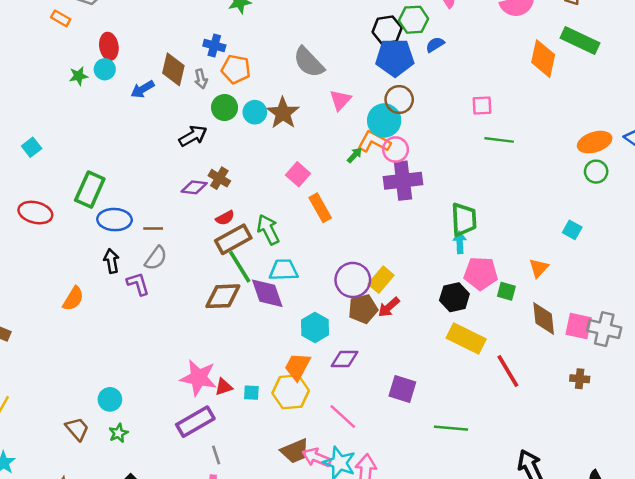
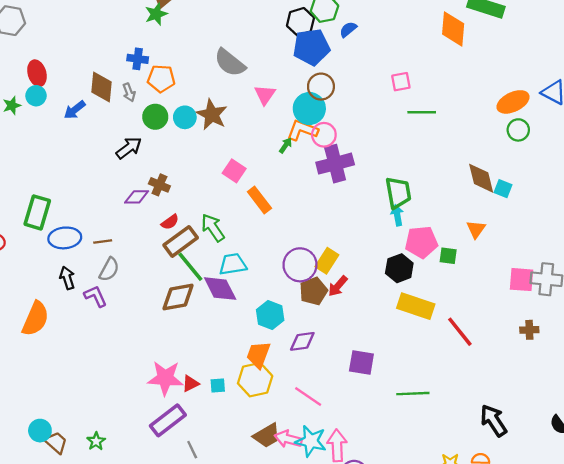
orange semicircle: (73, 299) -> (35, 319), size x1.4
brown diamond: (544, 318) -> (481, 178), moved
cyan circle: (110, 399) -> (40, 431), moved

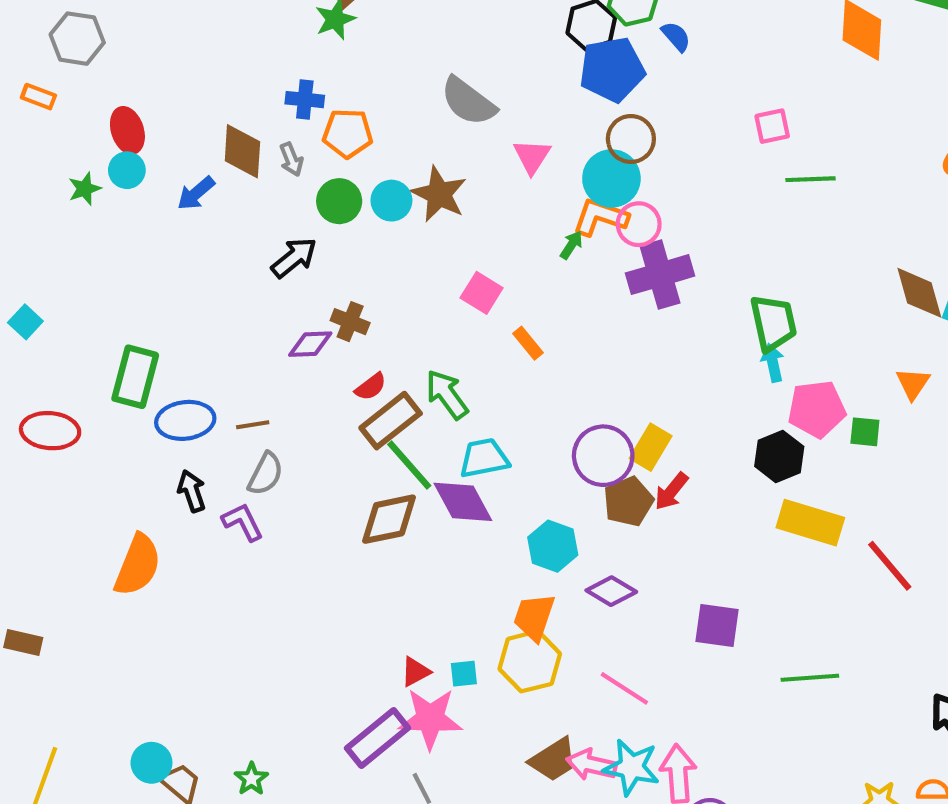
blue semicircle: (348, 29) -> (676, 36), turned 90
orange rectangle: (259, 200) -> (528, 343), size x0.7
purple diamond: (302, 341) -> (611, 591), turned 40
pink star: (165, 378) -> (430, 719), moved

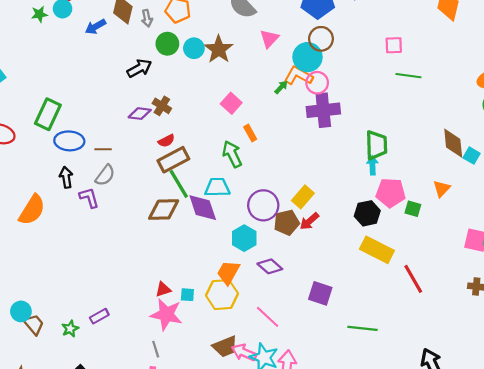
green arrow: (447, 395) -> (232, 154), moved
purple circle: (603, 456) -> (263, 205), moved
purple rectangle: (378, 738) -> (99, 316), moved, size x0.6

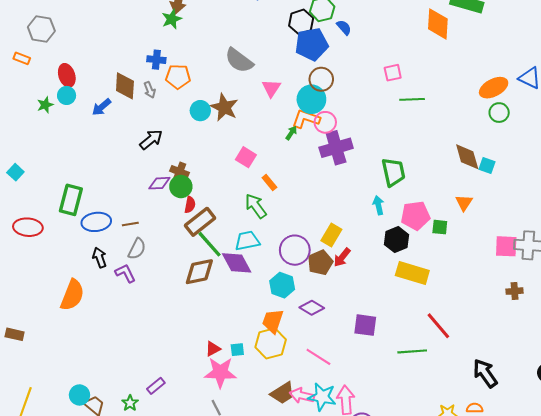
green circle: (167, 44) -> (181, 187), moved
red semicircle: (166, 141) -> (190, 205), turned -42
cyan arrow: (372, 165) -> (378, 205), moved
red line: (413, 279) -> (438, 326), moved

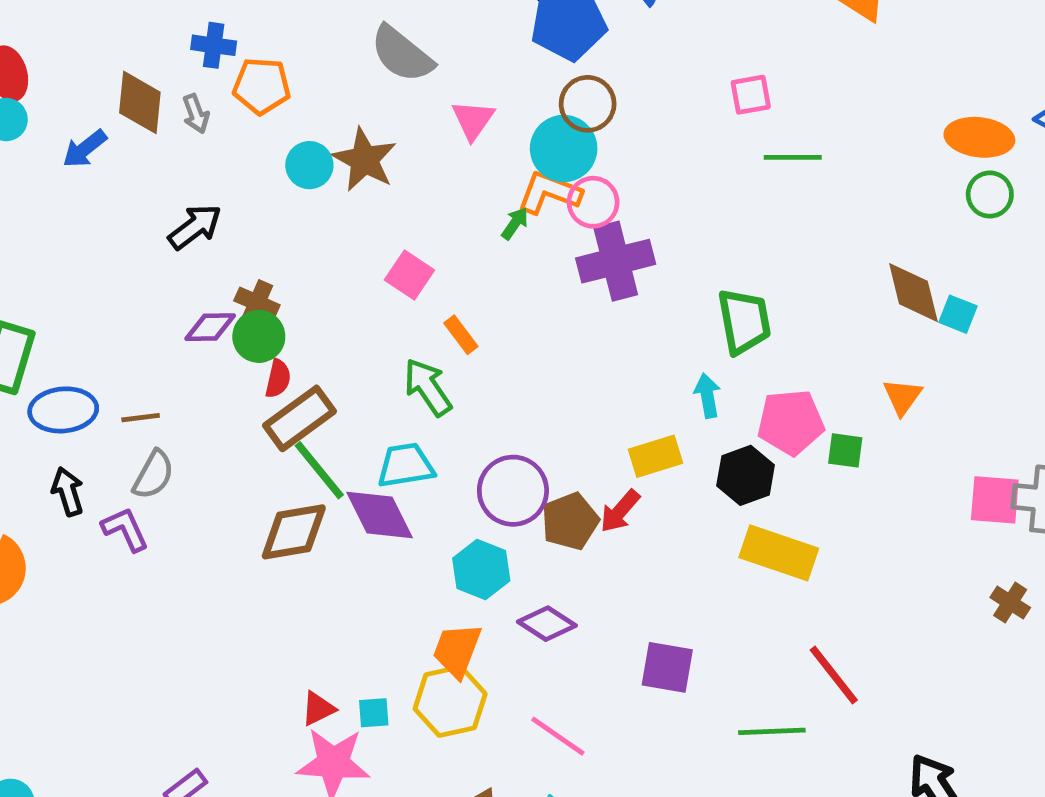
orange ellipse: (494, 88) -> (979, 137), turned 32
yellow rectangle: (331, 235) -> (655, 456), moved, turned 40
brown cross: (515, 291) -> (1010, 603), turned 35

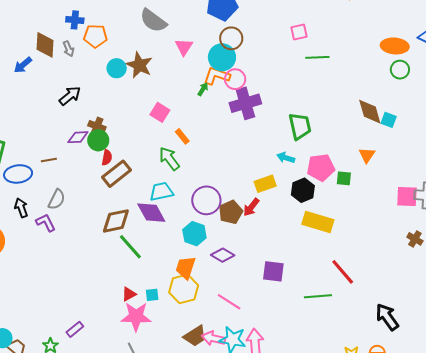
cyan arrow: (707, 396) -> (286, 158), turned -60
brown line: (141, 418) -> (49, 160), moved
green line: (319, 470) -> (130, 247), moved

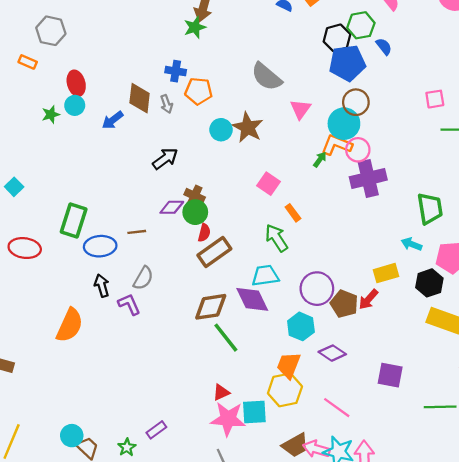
brown pentagon: (231, 212) -> (344, 304), turned -30
cyan square: (152, 295) -> (254, 412), moved, size x1.6

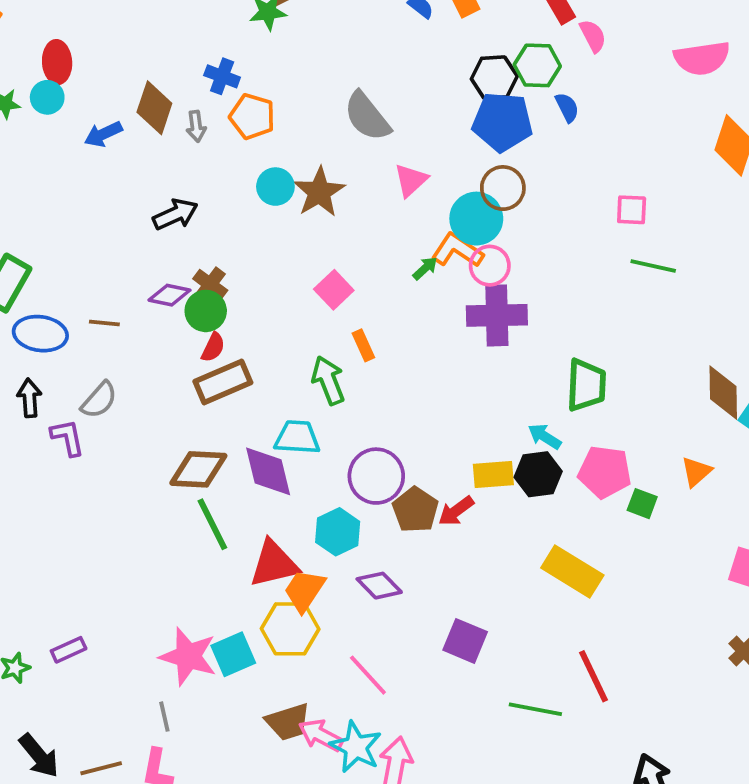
black hexagon: (429, 283) -> (538, 474), moved
red triangle: (221, 392) -> (274, 564), moved, size x1.8
cyan square: (254, 412) -> (233, 654), turned -32

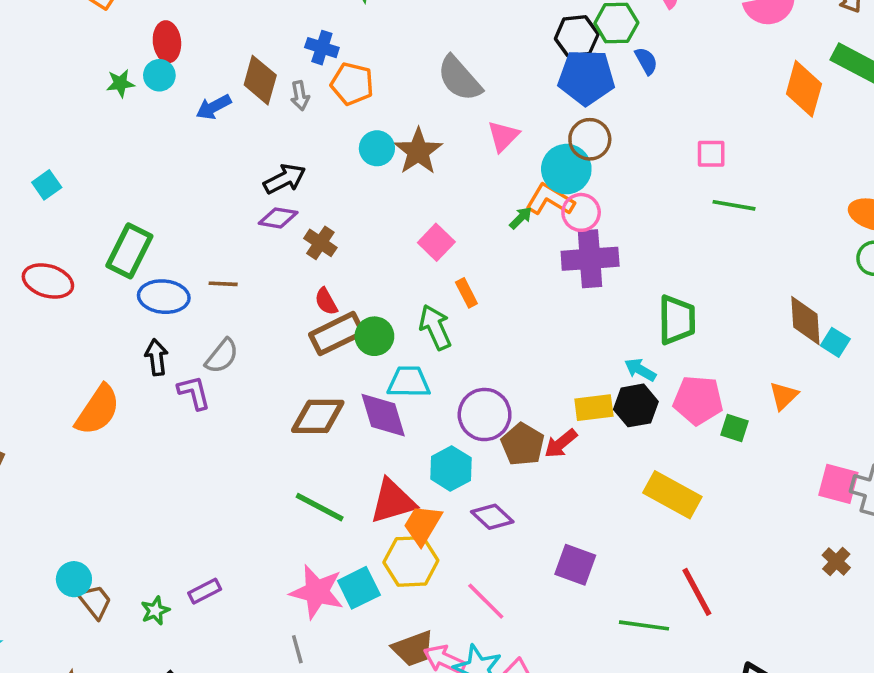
purple diamond: (169, 295) -> (278, 218), moved
green circle: (206, 311) -> (374, 336), moved
red semicircle: (213, 347) -> (326, 301), turned 128
green line: (212, 524) -> (320, 507), moved, turned -33

